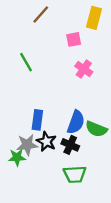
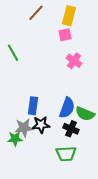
yellow rectangle: (94, 18) -> (69, 16), moved
green line: (26, 62) -> (13, 53), moved
black star: (46, 141) -> (41, 125), turned -30
black cross: (70, 145) -> (71, 129), moved

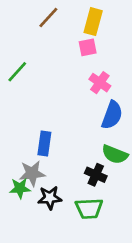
green line: (13, 53) -> (17, 72), turned 72
blue semicircle: (67, 108) -> (112, 115), moved
black star: (41, 125) -> (50, 198), moved

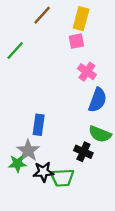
green line: (17, 72) -> (15, 50), moved
gray star: (32, 173) -> (28, 151), turned -30
green trapezoid: (89, 209) -> (62, 178), moved

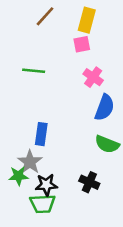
green line: (15, 50) -> (34, 71), moved, turned 54
black cross: (83, 152) -> (89, 182), moved
green trapezoid: (62, 178) -> (43, 204), moved

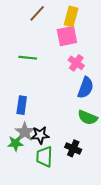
pink square: (82, 44) -> (67, 36), size x1.5
blue rectangle: (41, 134) -> (22, 105), moved
black star: (46, 185) -> (40, 135), moved
green trapezoid: (43, 204) -> (44, 157), moved, turned 95

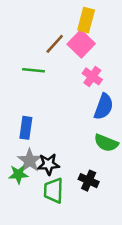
brown line: (37, 13) -> (55, 44), moved
pink square: (67, 36) -> (81, 44), turned -35

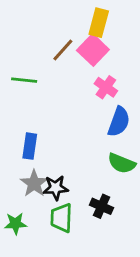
green line: (33, 70) -> (24, 80), moved
green star: (18, 174) -> (15, 224), moved

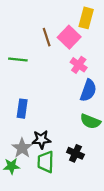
yellow rectangle: (99, 23) -> (86, 18), moved
brown line: (63, 50) -> (47, 37), turned -60
gray star: (34, 183) -> (22, 148), moved

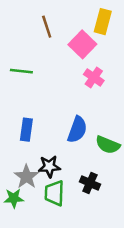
brown line: (47, 37) -> (47, 27), moved
blue semicircle: (88, 90) -> (77, 130), moved

